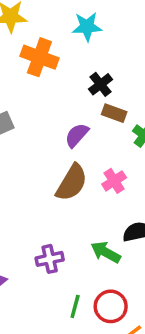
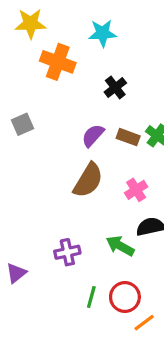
brown rectangle: (114, 113) -> (128, 137), moved
pink cross: (114, 181) -> (136, 190), moved

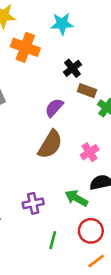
brown rectangle: (128, 137) -> (87, 91), moved
red circle: (125, 297) -> (91, 231), moved

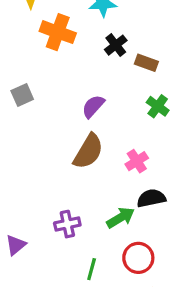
black cross: (72, 68) -> (116, 45), moved
brown rectangle: (87, 91) -> (146, 63), moved
green arrow: (76, 198) -> (121, 218), turned 120

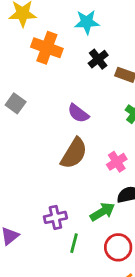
gray square: (22, 95) -> (16, 103), turned -30
purple semicircle: (93, 106) -> (78, 113), turned -95
green line: (92, 269) -> (74, 243), moved

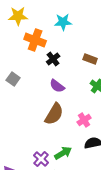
black cross: (98, 59) -> (53, 59), moved
green arrow: (102, 212) -> (63, 153), moved
purple cross: (55, 217) -> (41, 159), turned -35

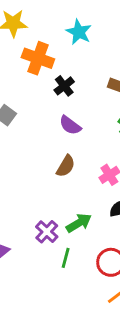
cyan star: (63, 22) -> (79, 32), turned 30
brown semicircle: (54, 114) -> (66, 166), size x0.7

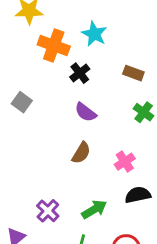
cyan star: (79, 32) -> (94, 34), moved
purple cross: (47, 232) -> (48, 211), moved

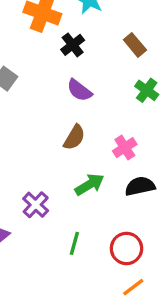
brown rectangle: (133, 73) -> (135, 45), turned 30
green arrow: (94, 209) -> (89, 185), moved

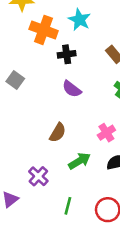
black cross: (73, 45) -> (67, 54), turned 30
brown semicircle: (74, 137) -> (58, 133), moved

